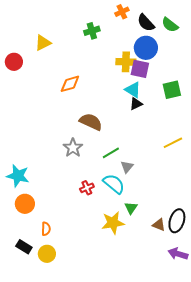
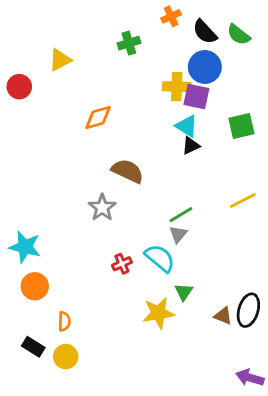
green line: (111, 153) -> (181, 215), moved
purple arrow: (178, 254) -> (250, 378), moved

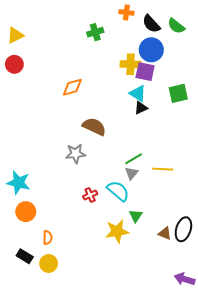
orange cross: (171, 16) -> (126, 12), turned 32
yellow triangle: (60, 60) -> (15, 35), moved
yellow line: (243, 201) -> (163, 169), moved, turned 30
gray star: (102, 208) -> (76, 154), turned 30

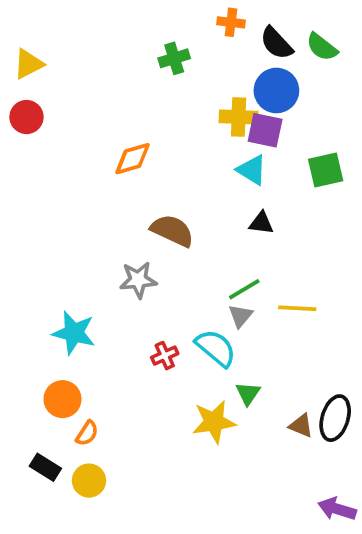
black triangle: (141, 108) -> (261, 223), moved, turned 32
cyan star: (18, 183) -> (74, 333), moved
orange circle: (26, 212) -> (62, 399), moved
orange semicircle: (48, 238) -> (87, 433), turned 32

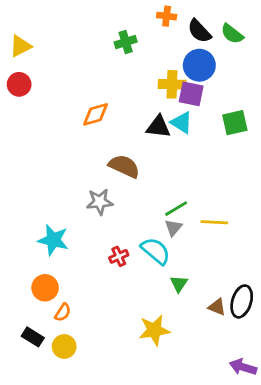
black triangle: (261, 223) -> (158, 127), moved, size x1.4
yellow star: (214, 422) -> (154, 330), moved

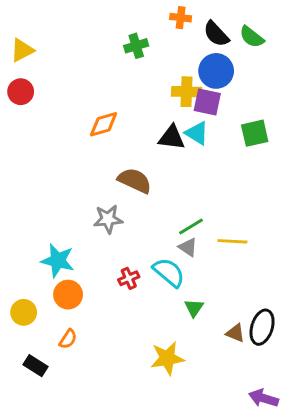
gray triangle: (173, 228) -> (188, 247), turned -36
orange circle: (45, 288) -> (68, 295), moved
yellow circle: (64, 346) -> (24, 312), moved

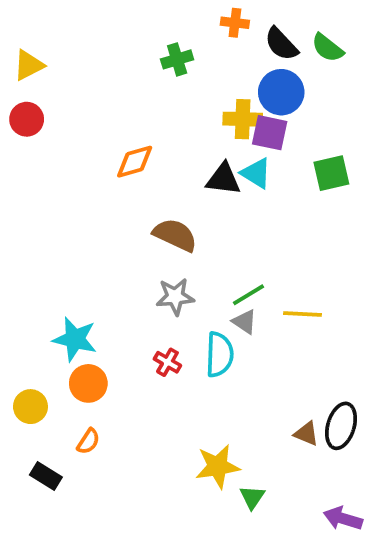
gray star: (108, 219) -> (175, 297), moved
cyan semicircle: (169, 272) -> (219, 355), turned 52
red cross: (129, 278) -> (167, 362), turned -36
green triangle: (194, 308) -> (252, 497), moved

